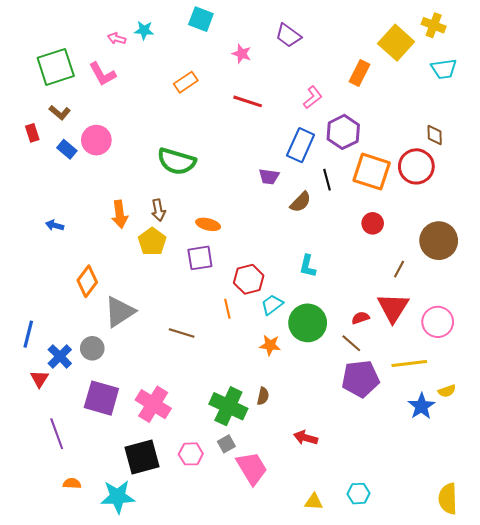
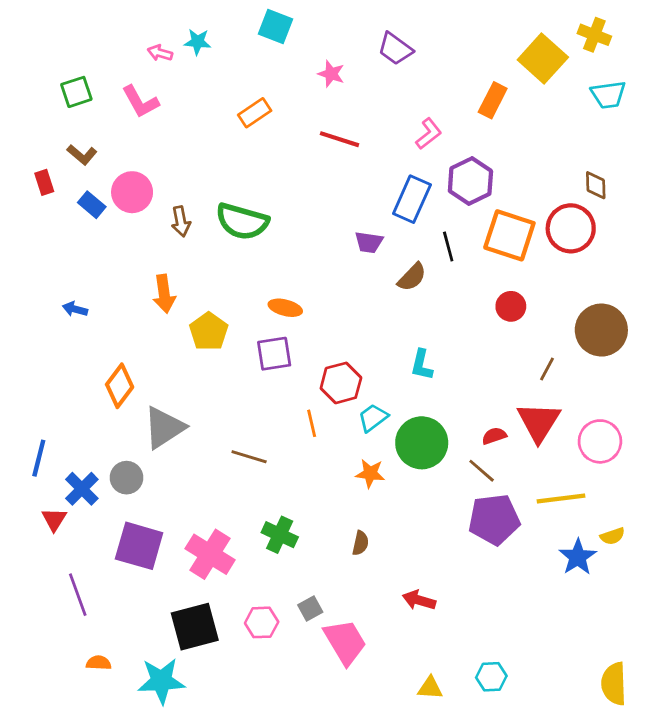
green square: (56, 67) -> (76, 92), size x0.6
brown arrow: (158, 210) -> (181, 221), moved
green cross: (228, 406) -> (280, 535), moved, size x0.7

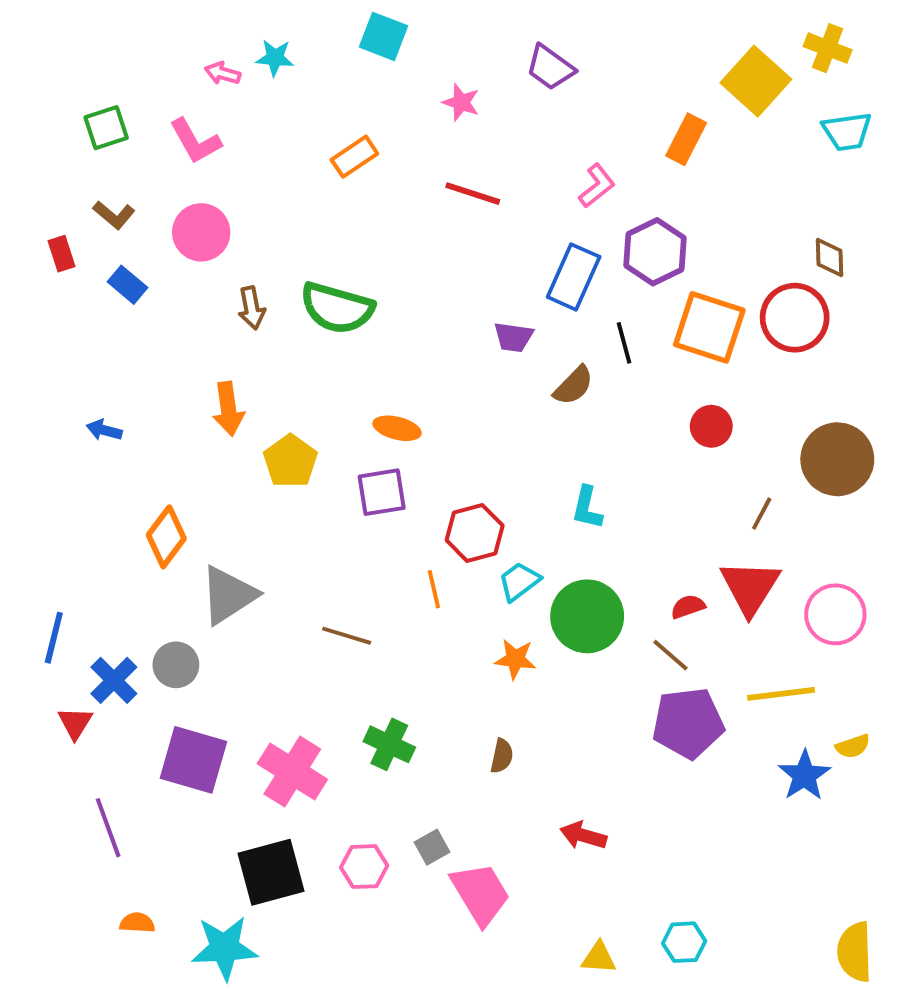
pink circle: (132, 192) -> (201, 232), moved

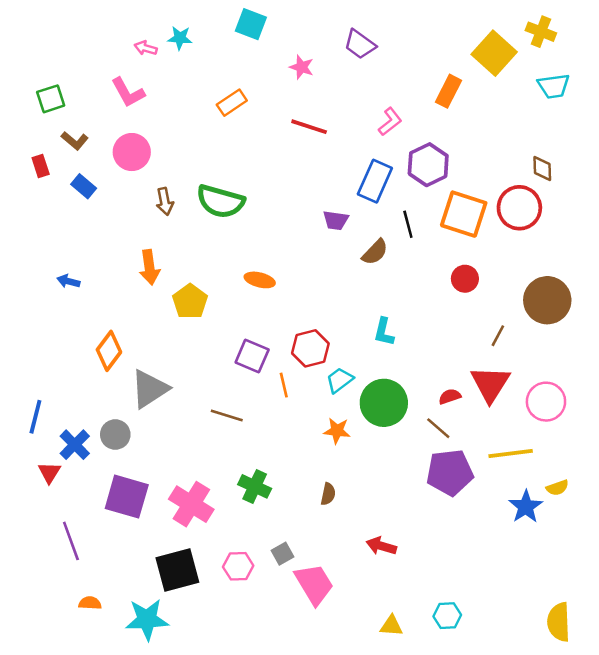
green square: (106, 128) -> (51, 99), moved
purple square: (382, 492) -> (252, 356), moved, turned 32

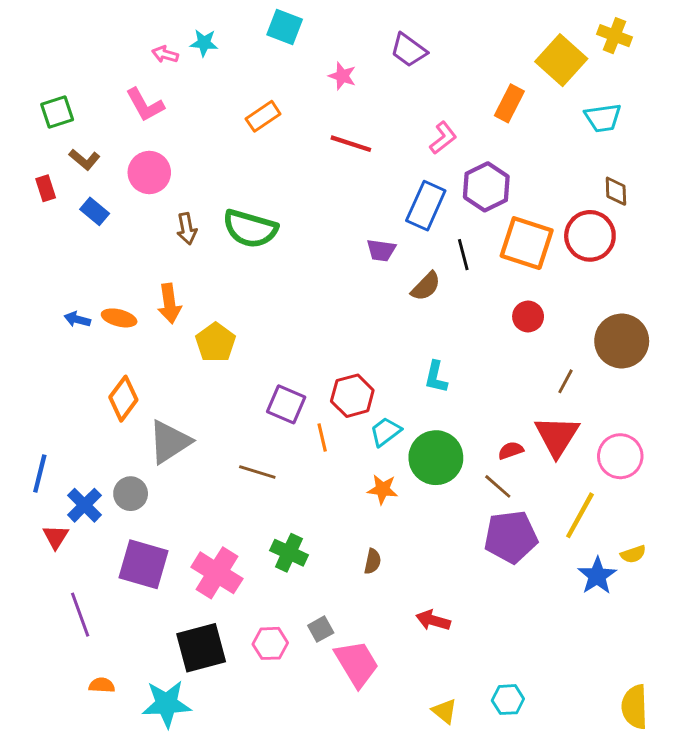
cyan trapezoid: (554, 86) -> (603, 118), moved
orange ellipse: (260, 280) -> (119, 318), moved
yellow line: (511, 454) -> (580, 515), turned -54
yellow triangle: (391, 626) -> (445, 711), turned 35

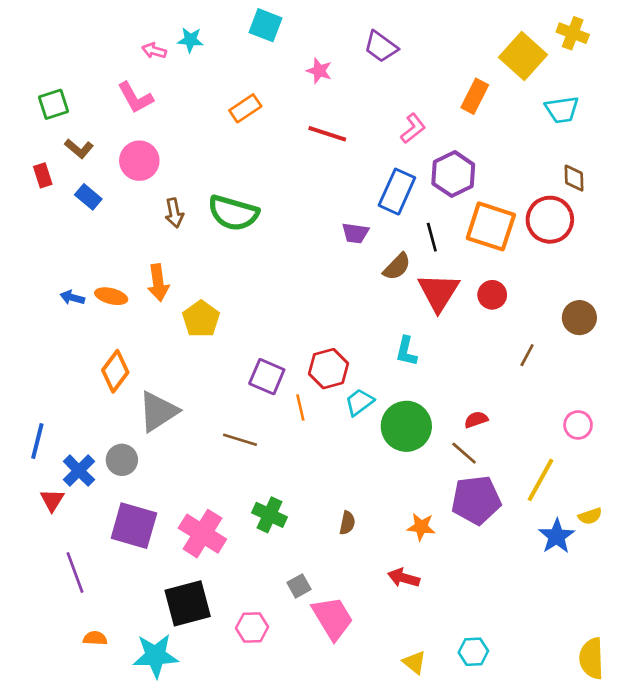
brown circle: (622, 341) -> (579, 318), size x0.7
red triangle: (557, 436) -> (439, 292), moved
pink circle: (620, 456) -> (578, 425), size x0.7
orange star: (383, 489) -> (421, 527), moved
pink hexagon: (270, 643) -> (252, 628), moved

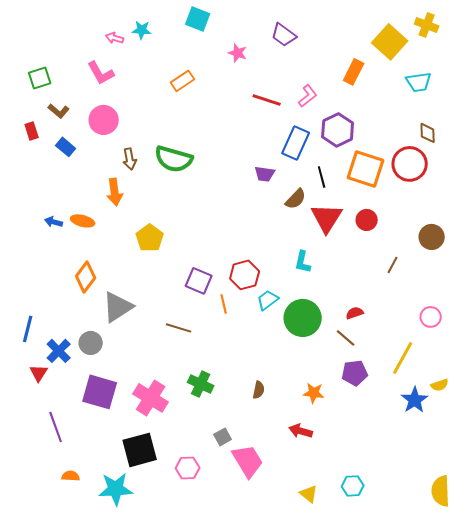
red line: (327, 134) -> (267, 100), moved
orange arrow: (158, 283) -> (115, 192), moved
purple pentagon: (476, 500) -> (355, 373), size x0.7

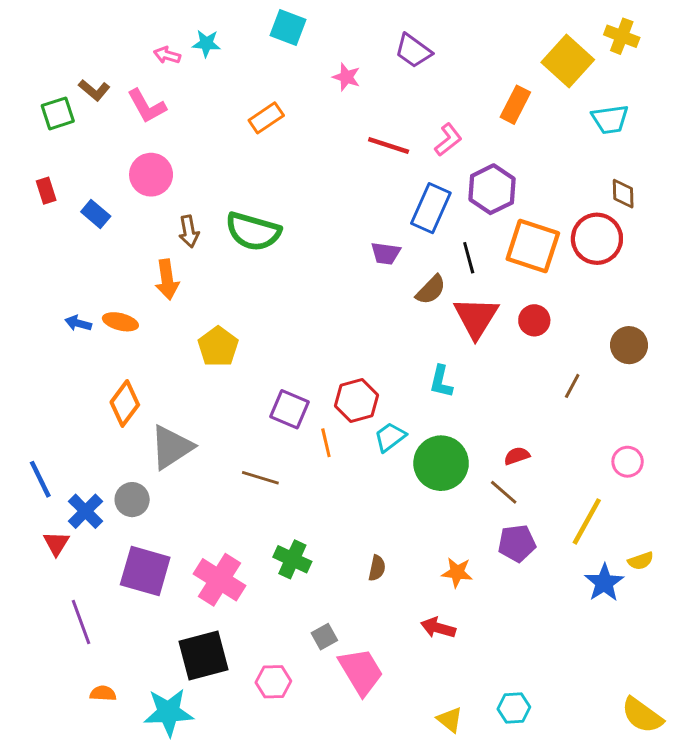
brown L-shape: (59, 111) -> (94, 90), moved
blue line: (28, 329) -> (40, 479), turned -40
yellow semicircle: (441, 491) -> (642, 715), turned -52

